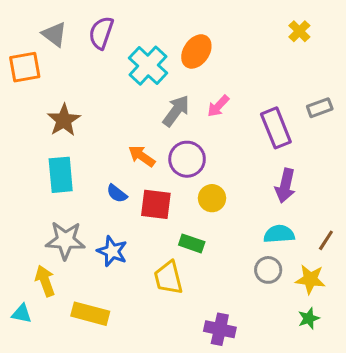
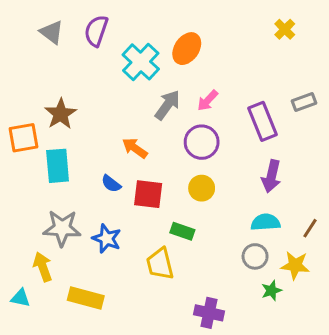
orange square: (25, 67) -> (23, 138), moved
purple circle: (187, 159) -> (202, 142), moved
green star: (309, 318) -> (271, 291), moved

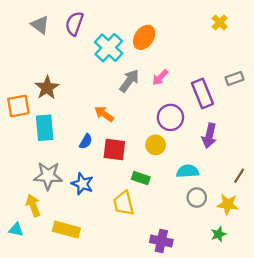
purple circle: (202, 142) -> (170, 117), moved
blue semicircle: (111, 184) -> (86, 141), turned -98
cyan semicircle: (265, 222) -> (188, 171), moved
green star: (271, 291) -> (219, 234), moved

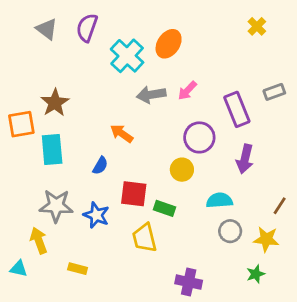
gray arrow: (129, 81) -> (151, 95), turned -135
red square: (114, 149) -> (134, 194), moved
yellow rectangle: (66, 230) -> (78, 269), size x0.6

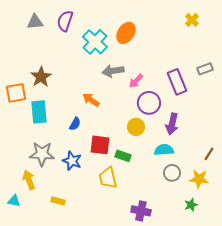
gray triangle: (47, 29) -> (35, 22), turned -42
pink arrow: (187, 91) -> (136, 81), moved
purple arrow: (245, 159) -> (172, 124), moved

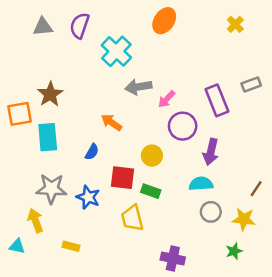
orange ellipse: (126, 33) -> (164, 21), moved
yellow circle: (136, 127) -> (152, 156), moved

